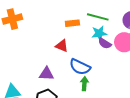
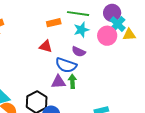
purple semicircle: (105, 43) -> (79, 52), moved
purple triangle: (46, 74) -> (58, 82), moved

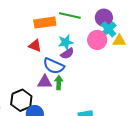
orange rectangle: (54, 23) -> (45, 23), size x1.5
cyan star: (81, 30) -> (66, 42), moved
purple semicircle: (79, 52) -> (67, 53), turned -64

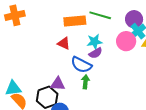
purple triangle: (45, 82) -> (58, 84), moved

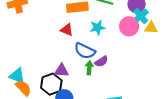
purple semicircle: (96, 53) -> (101, 62), moved
cyan triangle: (13, 88) -> (17, 76), turned 30

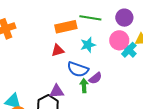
cyan cross: (141, 16) -> (129, 50), moved
red triangle: (67, 30) -> (58, 50), turned -32

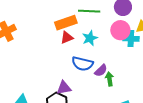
red triangle: (58, 50) -> (67, 38), moved
cyan cross: (129, 50) -> (131, 39), turned -35
green arrow: (84, 86) -> (109, 79), moved

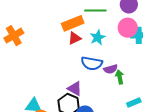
purple semicircle: (101, 71) -> (111, 69), turned 32
purple triangle: (64, 88) -> (75, 89), turned 42

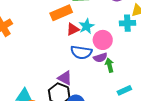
pink circle: (128, 28) -> (103, 40), moved
red triangle: (75, 38) -> (73, 29), moved

